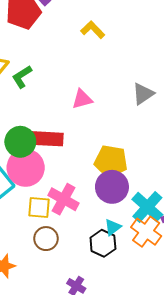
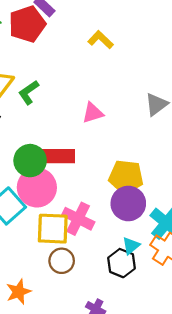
yellow square: (39, 208) -> (53, 229), size x1.4

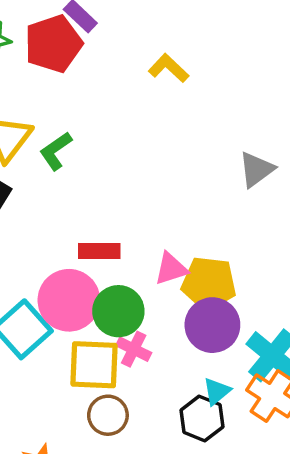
pink triangle: (93, 113) -> (171, 269), moved
red rectangle: (56, 156) -> (99, 251), size x0.7
green circle: (30, 161) -> (118, 311), moved
pink cross: (78, 219) -> (134, 349), size x0.7

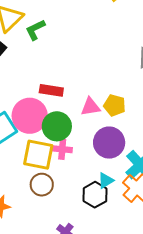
yellow pentagon: (209, 283) -> (115, 105), moved, size x0.7
pink cross: (134, 349) -> (62, 149), turned -30

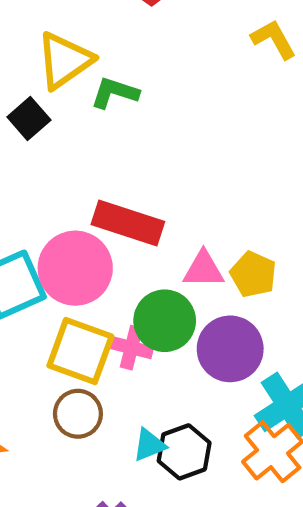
green L-shape: (35, 30) -> (115, 93), turned 35
red rectangle: (51, 90) -> (128, 223), size x1.4
green circle: (57, 126) -> (165, 321), moved
cyan triangle: (106, 181) -> (149, 445), moved

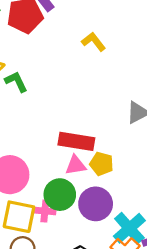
green L-shape: (115, 93) -> (16, 82), turned 55
red rectangle: (128, 223) -> (76, 141), moved

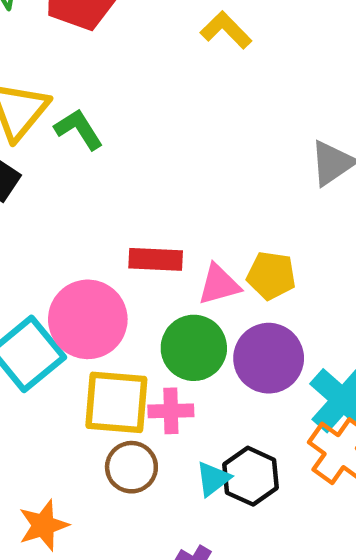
red rectangle: (76, 141) -> (156, 259), moved, size x0.7
pink cross: (45, 211) -> (171, 411), moved

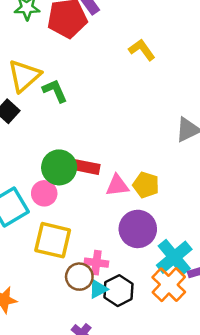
pink circle: (88, 319) -> (44, 193), size x0.6
green circle: (194, 348) -> (59, 167), moved
pink cross: (171, 411) -> (96, 263), moved
brown circle: (131, 467) -> (79, 277), moved

